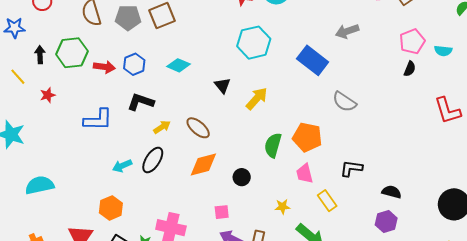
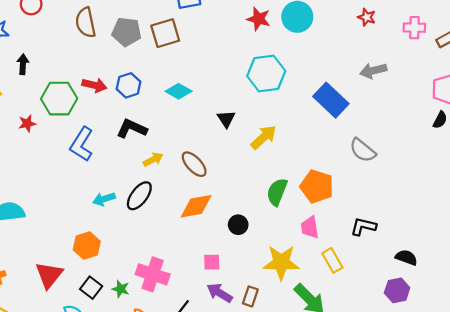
green hexagon: (72, 53) -> (59, 99), moved
red star: (48, 95) -> (27, 123), moved
blue L-shape: (98, 120) -> (82, 144), turned 116
yellow star: (282, 207) -> (281, 262), size x2.0

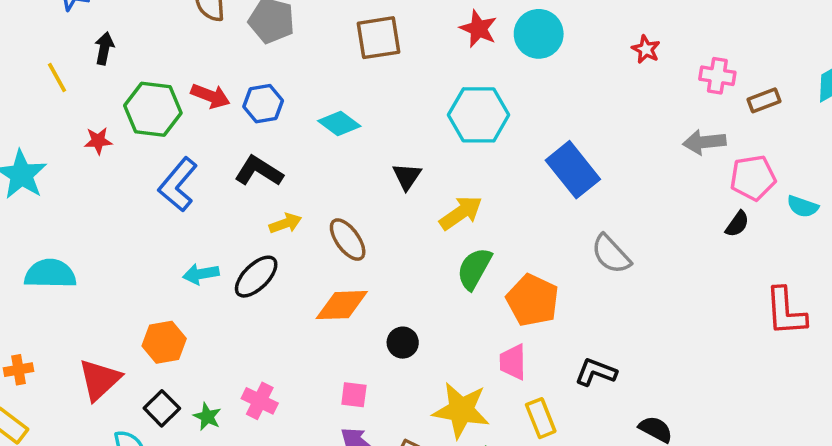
brown square: (165, 33) -> (378, 38), moved
gray arrow: (373, 71) -> (704, 142), moved
green semicircle: (277, 192) -> (474, 269), moved
pink cross: (153, 274) -> (260, 401), size x0.7

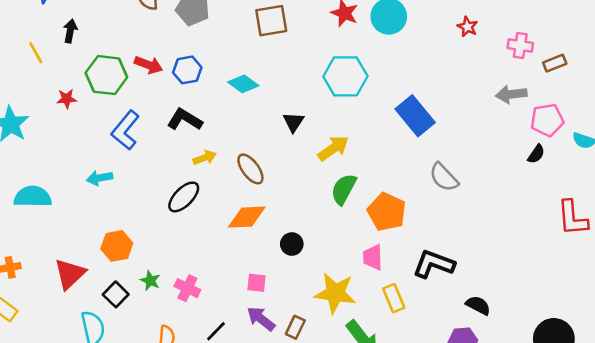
cyan arrow: (201, 274) -> (99, 178), moved
black L-shape: (596, 372) -> (434, 264), size x1.4
green star: (207, 417) -> (150, 281), moved

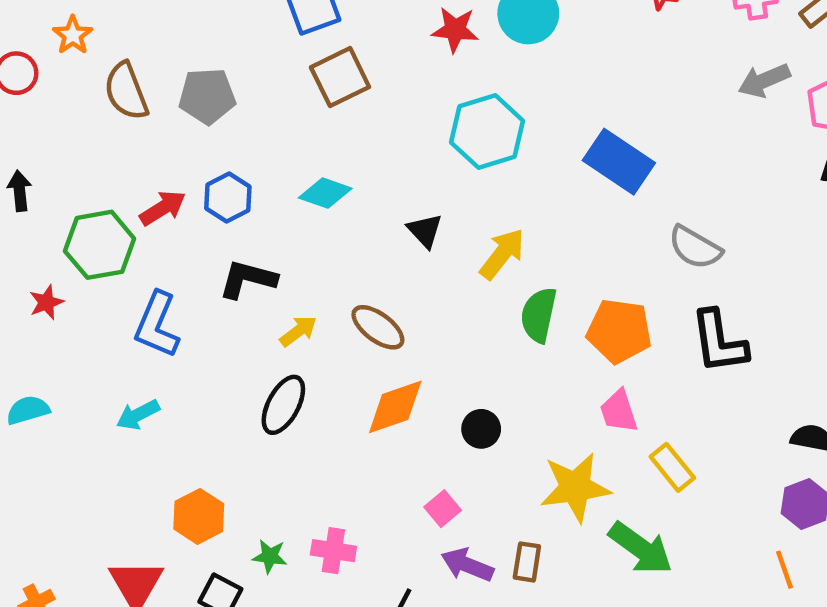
red arrow: (149, 65) -> (163, 208), turned -36
cyan semicircle: (33, 197) -> (28, 410), moved, size x0.7
black L-shape: (434, 264) -> (719, 342), moved, turned -102
pink square: (256, 283) -> (443, 509), turned -30

